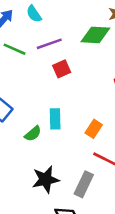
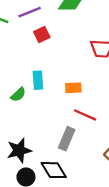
orange rectangle: (94, 129) -> (73, 88), turned 56
black star: (46, 179) -> (19, 150), moved

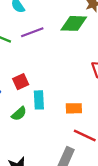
red square: (42, 34) -> (21, 82), moved

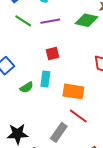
red square: (21, 82) -> (53, 54), moved
orange rectangle: (74, 108) -> (73, 91), size x1.5

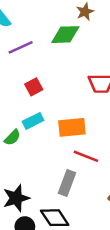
cyan rectangle: (45, 79) -> (33, 121), turned 70

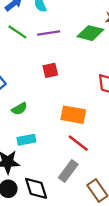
cyan rectangle: (33, 121) -> (26, 140), moved
gray rectangle: (67, 183) -> (68, 171), moved

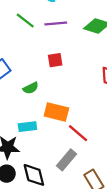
green semicircle: (19, 109) -> (31, 88), moved
orange rectangle: (73, 115) -> (56, 112), moved

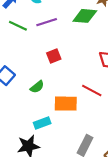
red line: (78, 133) -> (92, 90), moved

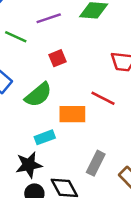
green line: (18, 26) -> (16, 37), moved
green semicircle: (37, 87) -> (38, 95), size x1.6

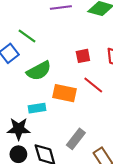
green line: (16, 37) -> (27, 36), moved
red square: (57, 58) -> (83, 56), moved

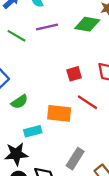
green line: (27, 36) -> (17, 36), moved
green semicircle: (39, 71) -> (19, 102), moved, size x0.7

